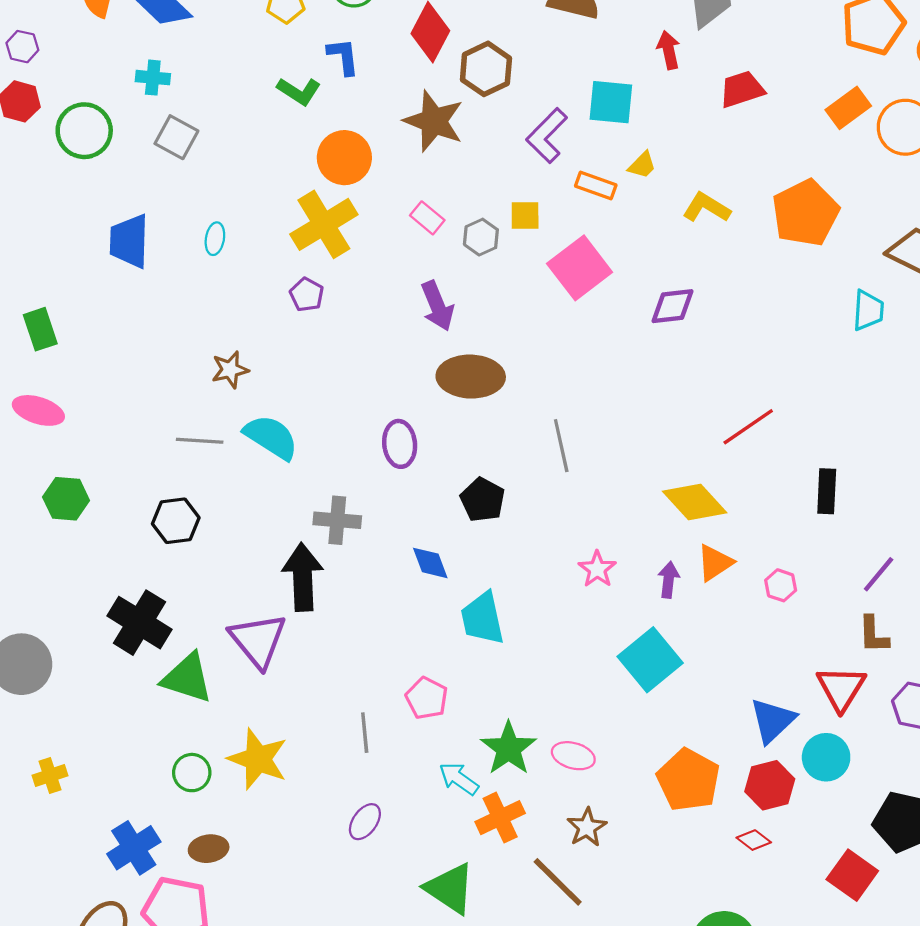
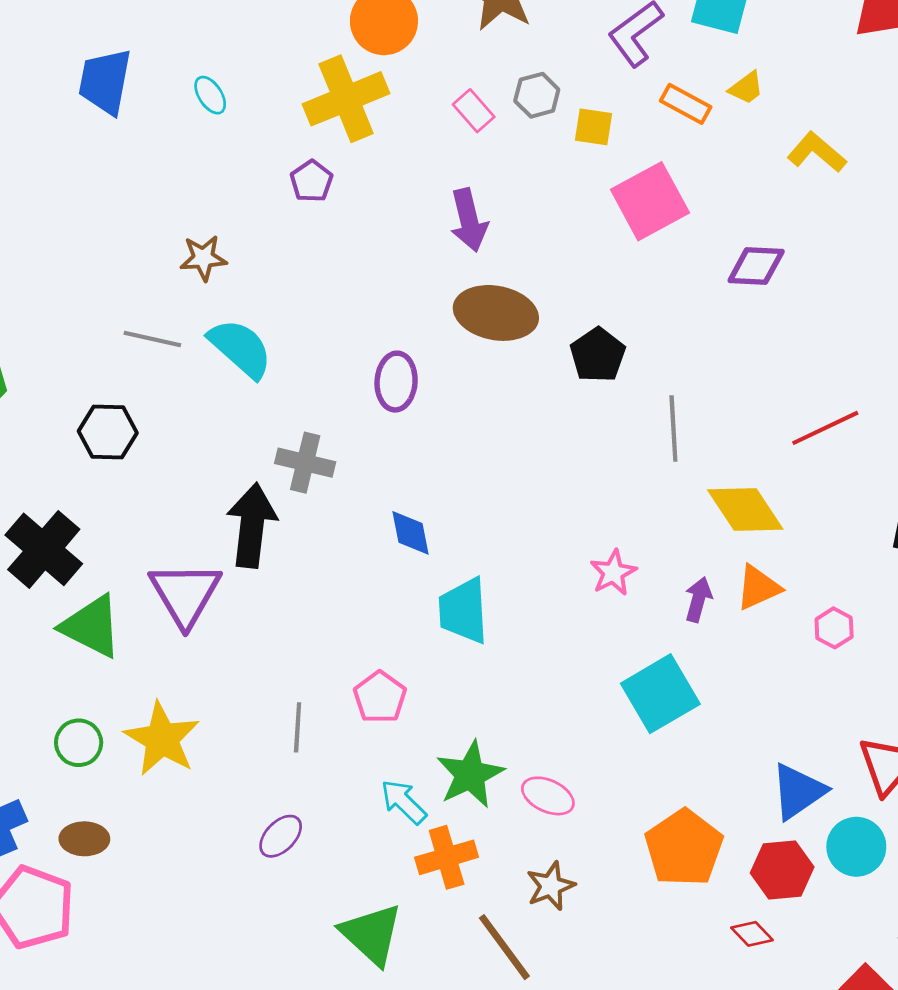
gray hexagon: (481, 237) -> (537, 95), moved
cyan ellipse: (215, 239) -> (210, 95), turned -52
gray line: (561, 446) -> (673, 428), moved
black pentagon: (483, 500) -> (598, 355), moved

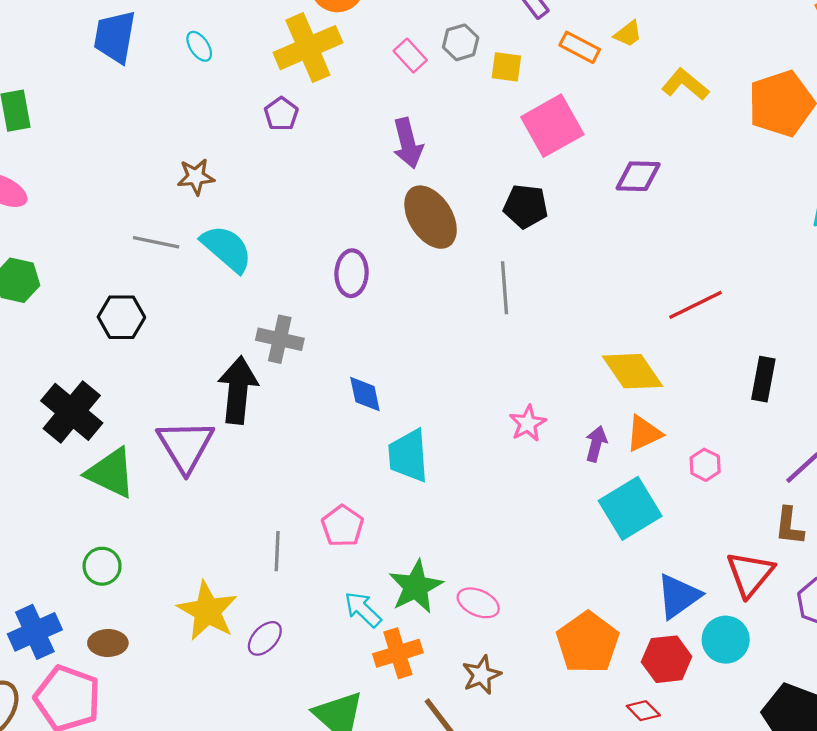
brown ellipse: (496, 313) -> (431, 217), turned 48
black pentagon: (598, 355) -> (526, 206), moved, turned -30
gray line: (673, 428) -> (504, 288), moved
cyan square: (660, 694) -> (630, 508), moved
yellow star: (162, 739) -> (207, 611), moved

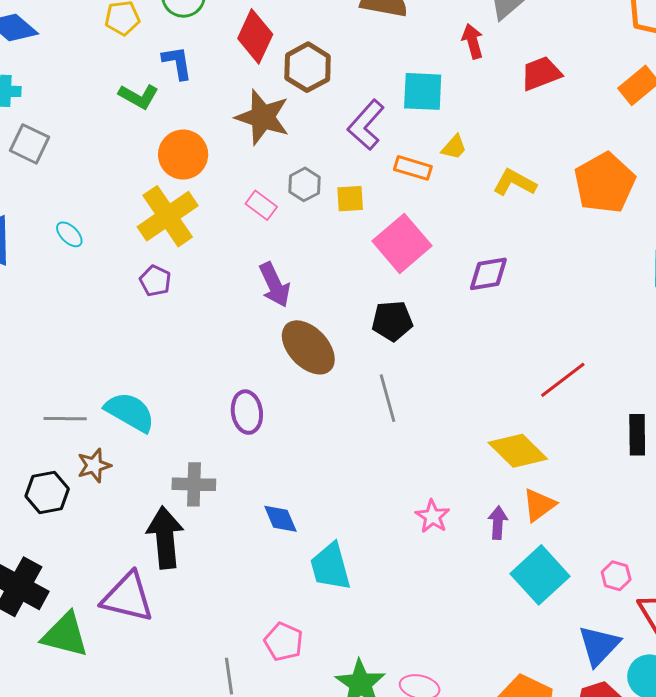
brown star: (196, 177) -> (94, 466), moved
purple triangle: (185, 446) -> (128, 597), turned -34
pink hexagon: (705, 465) -> (616, 576), moved

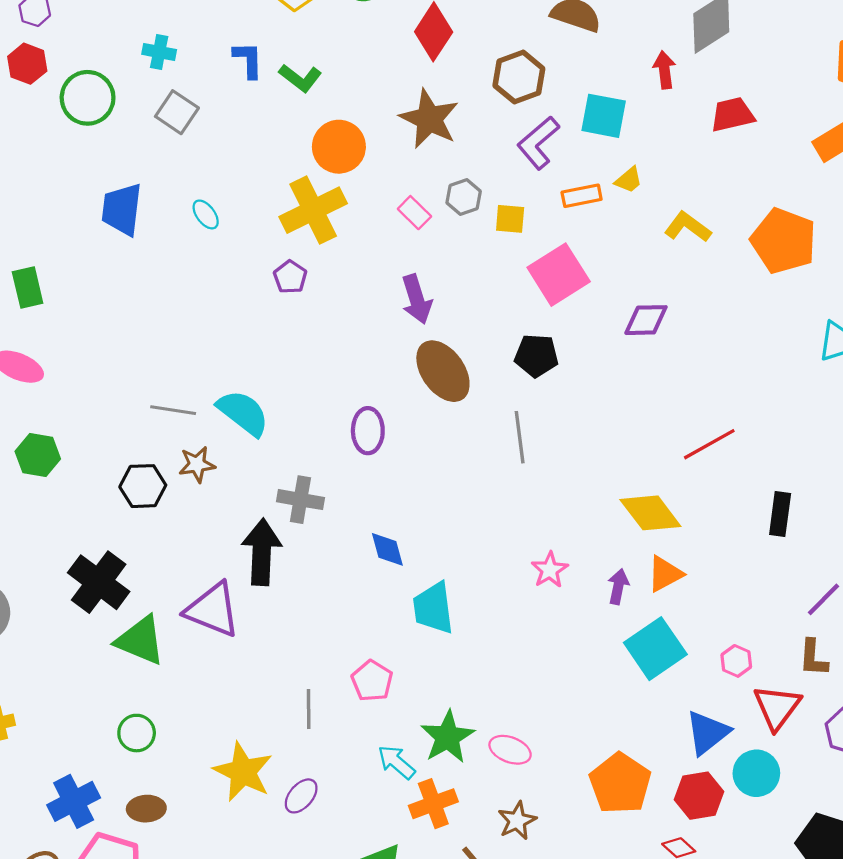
blue L-shape: (177, 63) -> (248, 60), moved
brown hexagon: (308, 67) -> (519, 77), moved
orange rectangle: (413, 168) -> (582, 196), turned -36
orange pentagon: (605, 183) -> (784, 241), turned -30

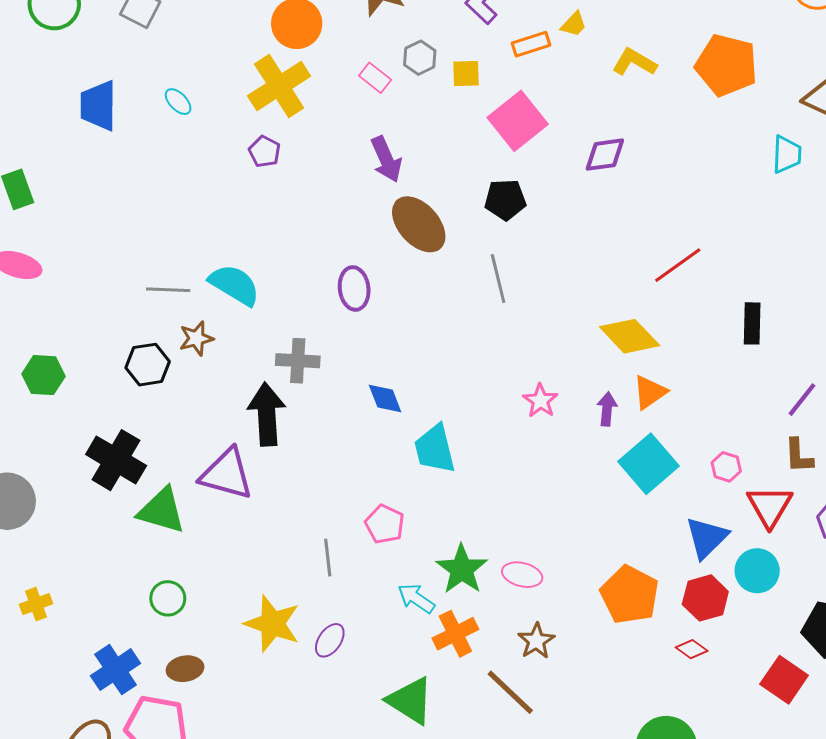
green hexagon: (38, 455) -> (43, 375), moved

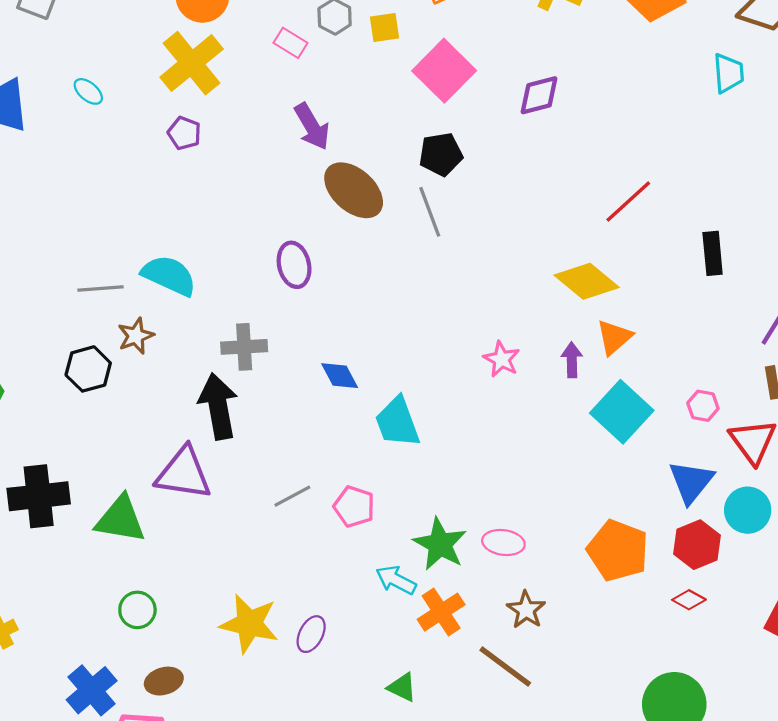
gray line: (498, 279) -> (430, 212), moved
black cross: (116, 460) -> (39, 496), moved, turned -30
gray line: (328, 558) -> (292, 496), moved, turned 75
green triangle: (410, 701) -> (402, 687), size x0.6

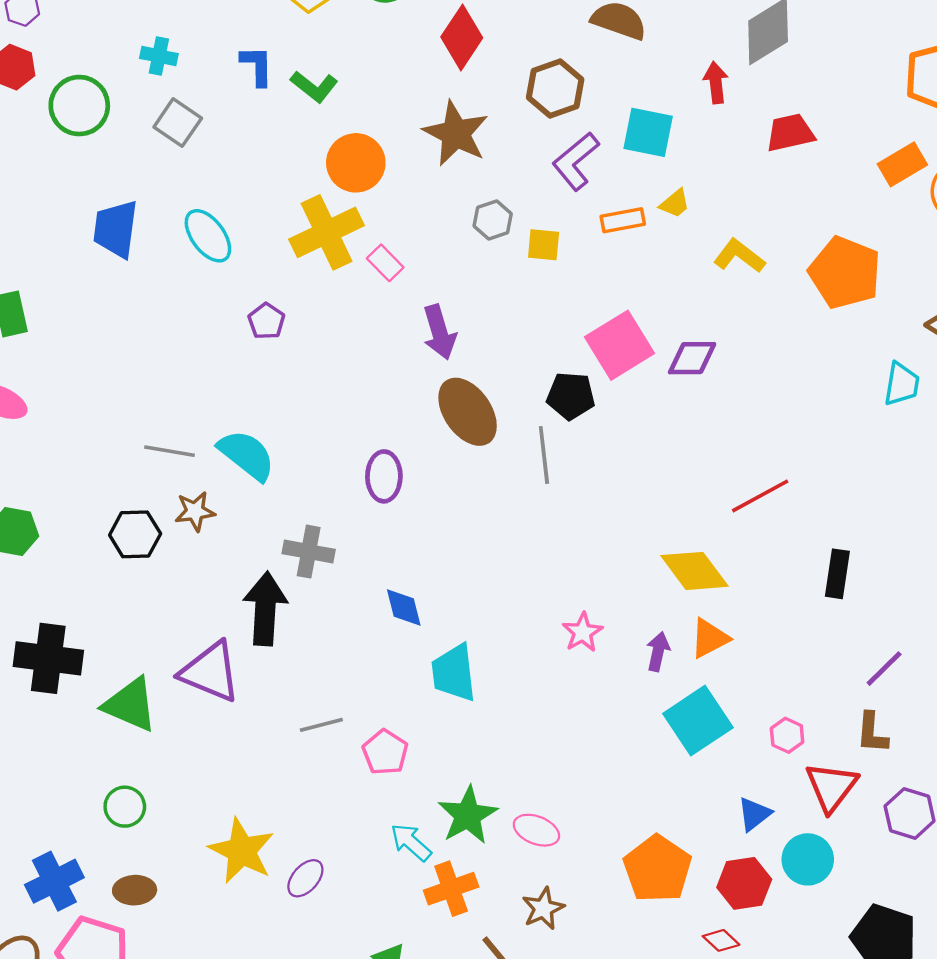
pink rectangle: (290, 43) -> (385, 263), moved
pink square: (444, 71) -> (619, 345), moved
cyan ellipse: (88, 91) -> (208, 236), size x1.6
purple pentagon: (184, 133) -> (266, 321), moved
blue triangle: (691, 482) -> (754, 814), size x0.7

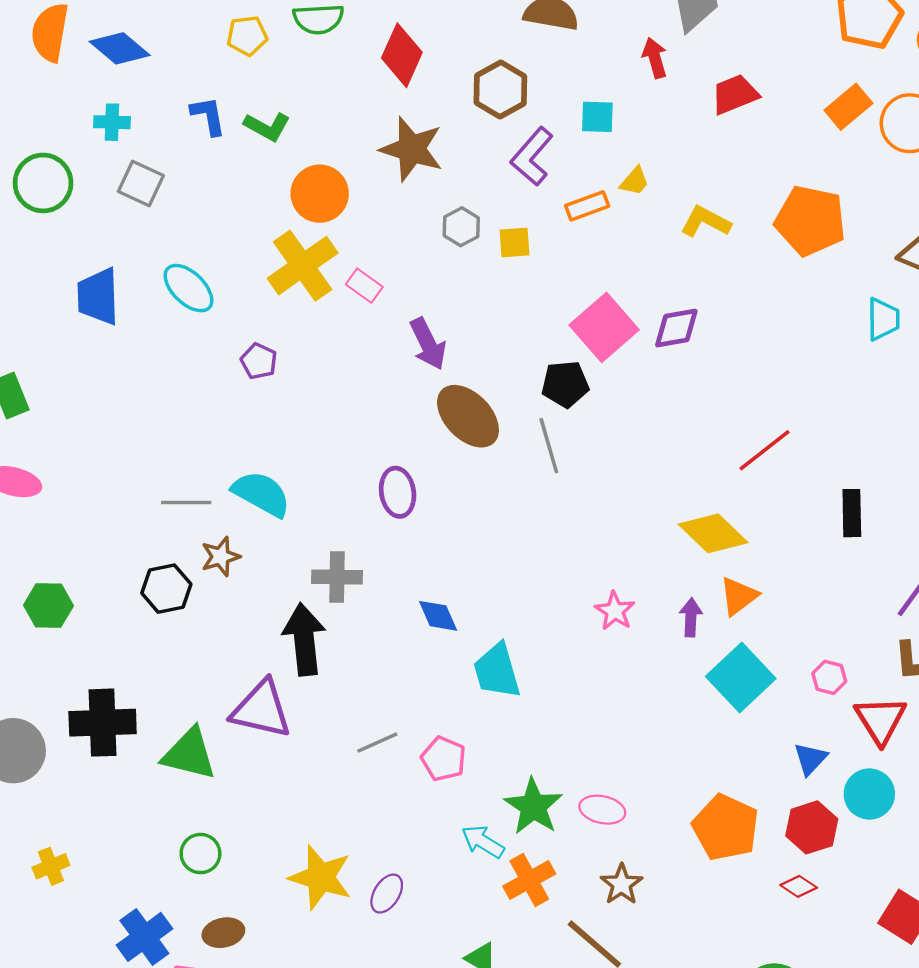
cyan square: (648, 132) -> (597, 117), size x0.7

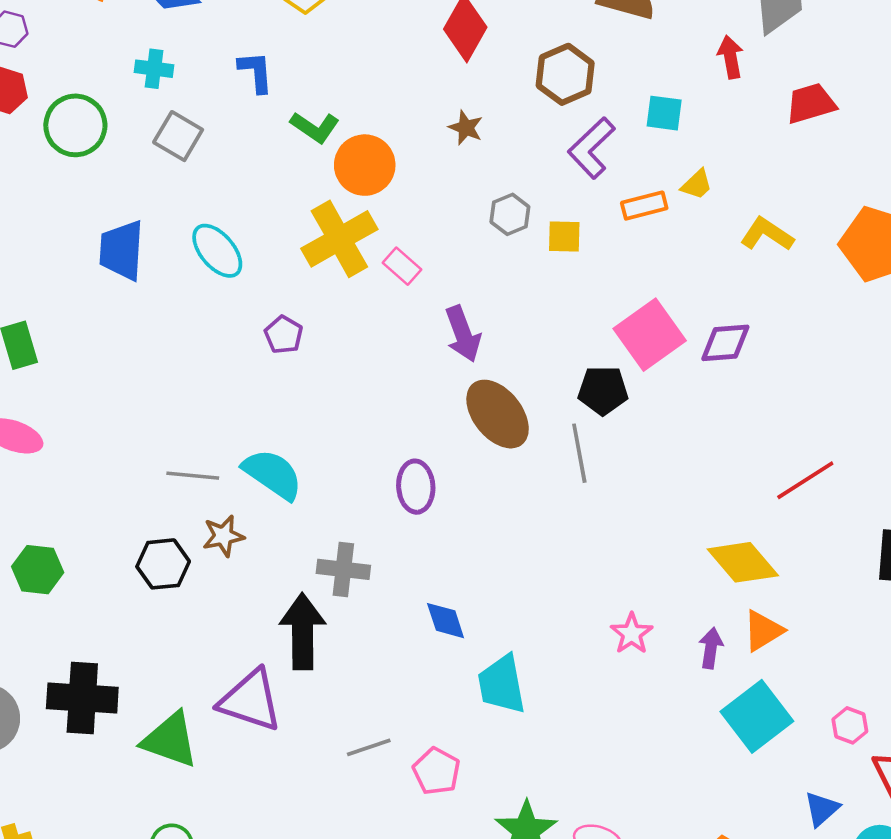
green L-shape: (267, 127) -> (315, 127), moved
brown star: (412, 149) -> (466, 128), size x0.5

